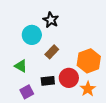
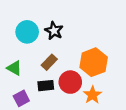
black star: (51, 20) -> (54, 31), moved
brown rectangle: (52, 52) -> (49, 62), moved

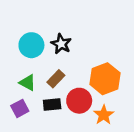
green triangle: (14, 68) -> (28, 83), moved
purple square: (21, 98) -> (20, 108), moved

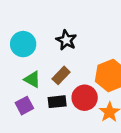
cyan circle: (31, 45) -> (23, 44), moved

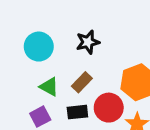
black star: (66, 40) -> (88, 42), turned 30

